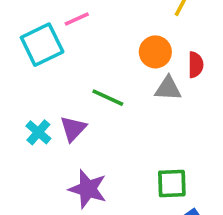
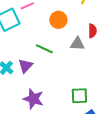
orange circle: (155, 52) -> (58, 20), moved

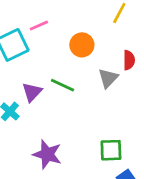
gray triangle: (77, 44) -> (108, 78), turned -49
purple triangle: (25, 66) -> (32, 92), moved

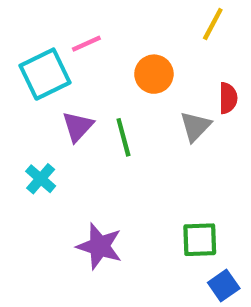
green line: (62, 85) -> (123, 137), turned 50
purple triangle: (32, 92) -> (78, 126), moved

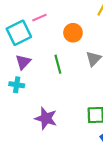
purple triangle: (78, 126) -> (23, 62), moved
cyan cross: (41, 179) -> (17, 85), turned -32

